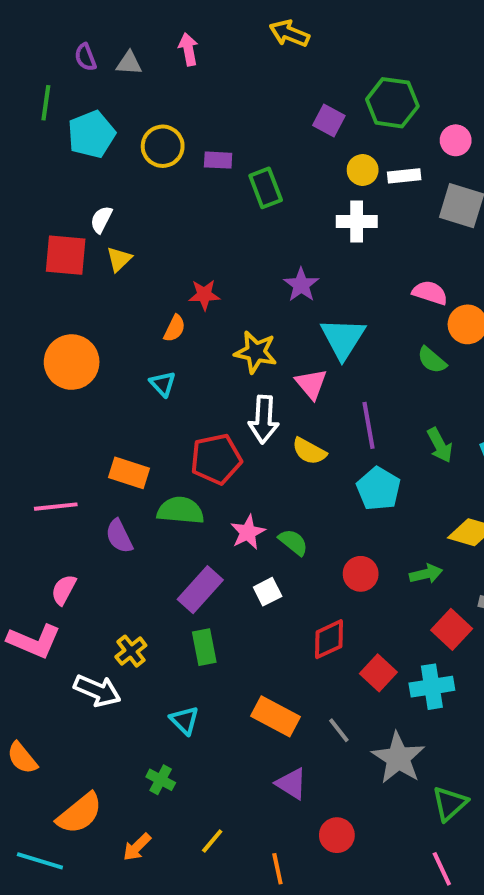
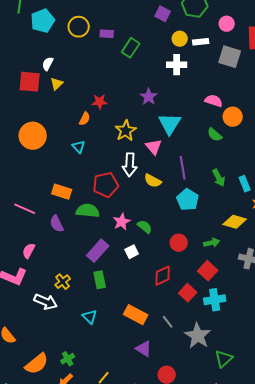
green rectangle: (266, 188) -> (131, 48), turned 54
yellow star: (256, 352) -> (126, 131), turned 30
pink line: (56, 507) -> (25, 209), turned 30
red square: (452, 629) -> (208, 271), moved
green cross: (161, 780) -> (68, 359), moved, turned 32

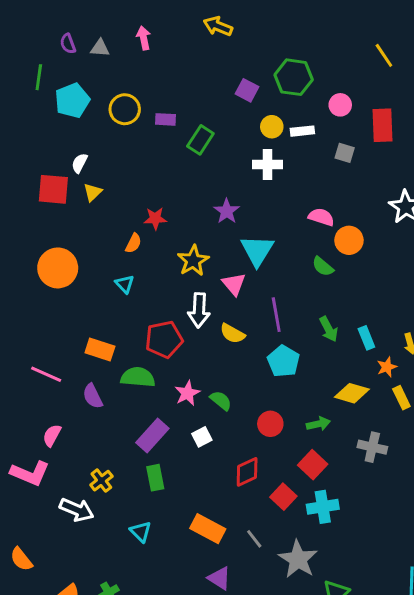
gray square: (230, 57) -> (345, 153), size x0.6

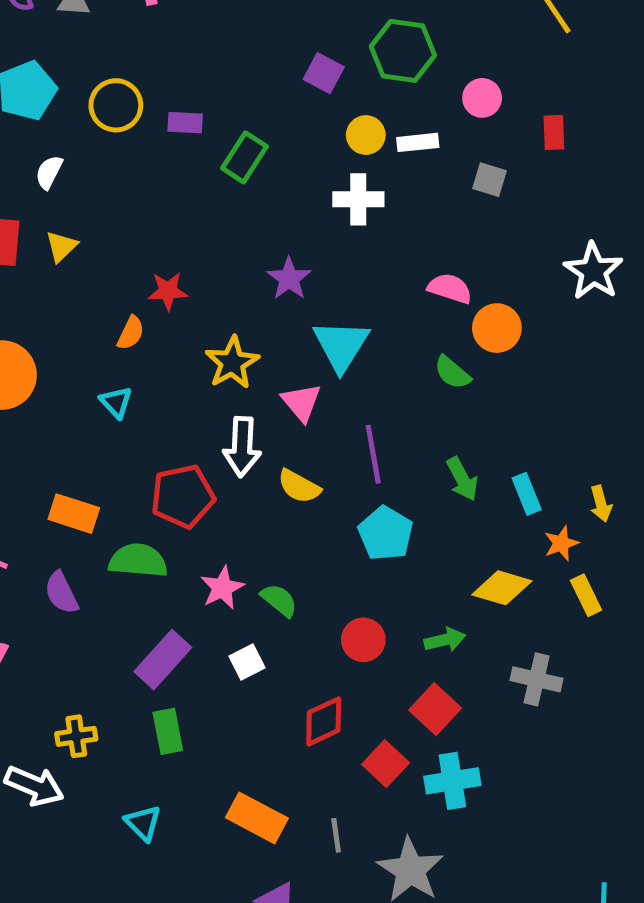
red rectangle: (382, 125) -> (554, 133), size x0.6
white semicircle: (80, 163) -> (49, 172), moved
yellow cross: (101, 481) -> (76, 736), turned 30
gray line: (254, 539) -> (336, 835), turned 30

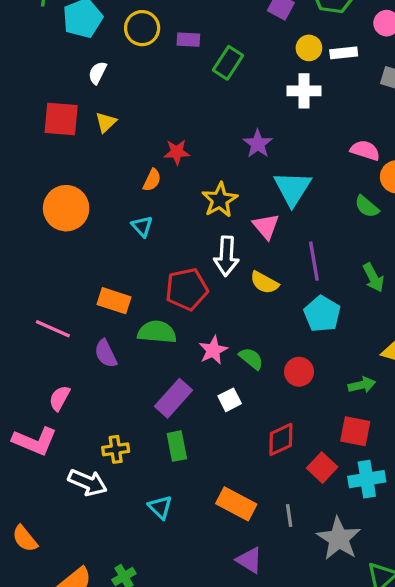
red circle: (363, 640) -> (299, 372), moved
red square: (435, 709) -> (355, 431), turned -32

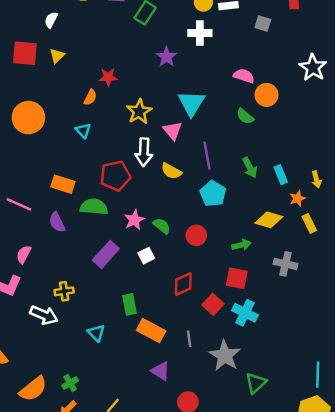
purple star: (258, 144) -> (167, 57), moved
green rectangle: (177, 446) -> (130, 304), moved
cyan cross: (367, 479) -> (245, 313), turned 35

